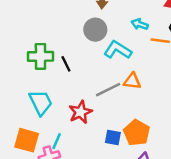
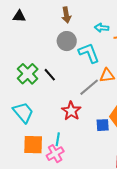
cyan L-shape: (118, 50) -> (89, 53), turned 50
green cross: (40, 56) -> (28, 74), turned -30
cyan trapezoid: (41, 102) -> (23, 112), moved

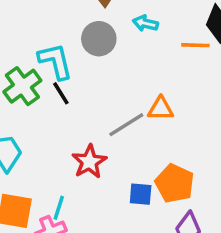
cyan arrow: (102, 28) -> (145, 23), moved
cyan L-shape: (89, 53) -> (55, 61), moved

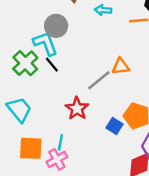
gray circle: (99, 39) -> (56, 26), moved
blue square: (141, 194) -> (115, 126), turned 35

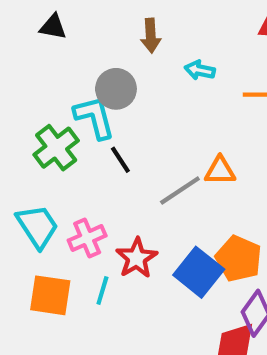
black line: (52, 65) -> (120, 160), moved
red star: (77, 108) -> (137, 258), moved
blue square: (115, 126) -> (199, 272), size x1.6
pink cross: (57, 159) -> (87, 238), moved

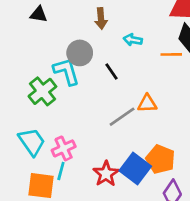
black line: (120, 160) -> (111, 72), moved
red star: (137, 258) -> (106, 174), moved
cyan line: (102, 290) -> (61, 171), moved

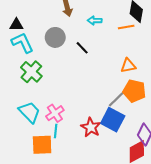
black triangle: (39, 14) -> (16, 25), moved
cyan L-shape: (66, 72) -> (22, 43), moved
orange triangle: (147, 103) -> (128, 66), moved
gray line: (122, 117) -> (118, 98), moved
orange pentagon: (160, 159) -> (134, 91), moved

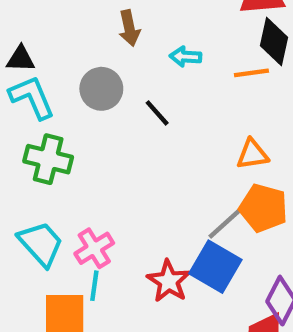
green cross: (31, 72) -> (48, 159), turned -30

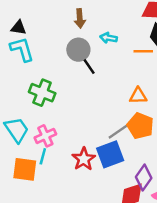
gray circle: (101, 89) -> (78, 50), moved
green cross: (48, 159) -> (42, 93), moved
blue square: (215, 267) -> (110, 154), turned 32

